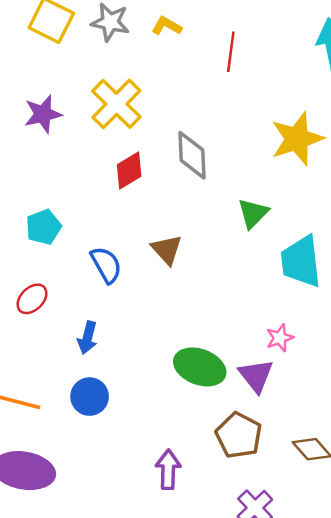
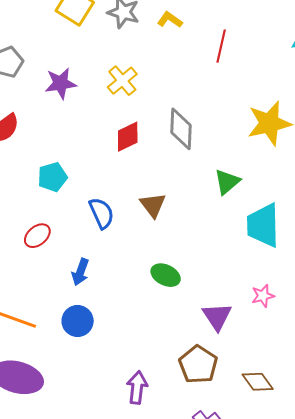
yellow cross: (116, 104) -> (122, 81), size x0.7
pink star: (280, 338) -> (263, 296), moved
green ellipse: (200, 367) -> (166, 275), moved, size x0.7

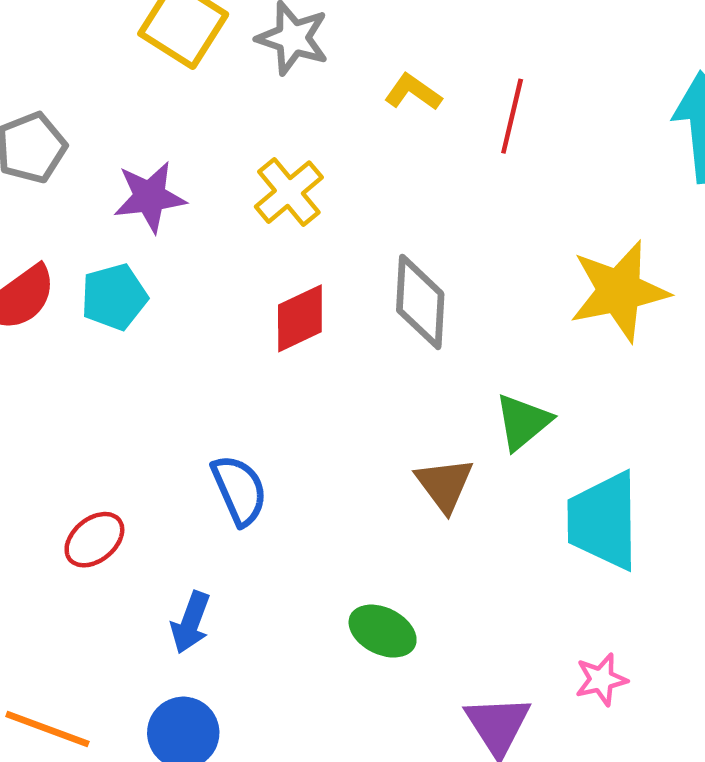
yellow L-shape: (170, 20) -> (413, 92), moved
cyan pentagon: (52, 177) -> (114, 297), moved
brown triangle: (153, 205) -> (444, 485), moved

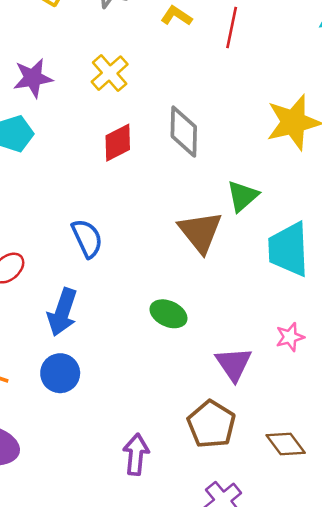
brown triangle: (444, 485) -> (200, 232), size x1.4
blue arrow: (191, 622) -> (62, 312), size x1.4

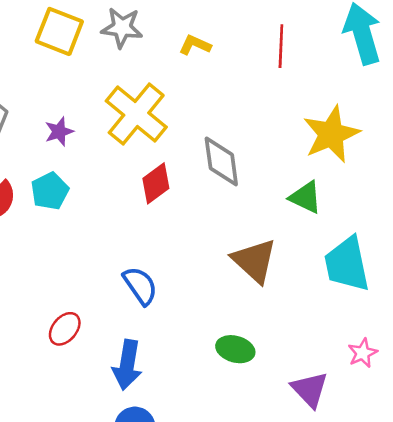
red line: (232, 27) -> (281, 46), moved
yellow cross: (110, 73) -> (136, 114), size x1.6
purple star: (33, 78) -> (59, 132), size x0.7
green triangle: (243, 196) -> (306, 197), moved, turned -44

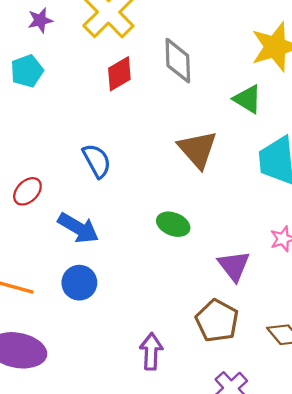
blue arrow: (127, 365) -> (78, 228), turned -75

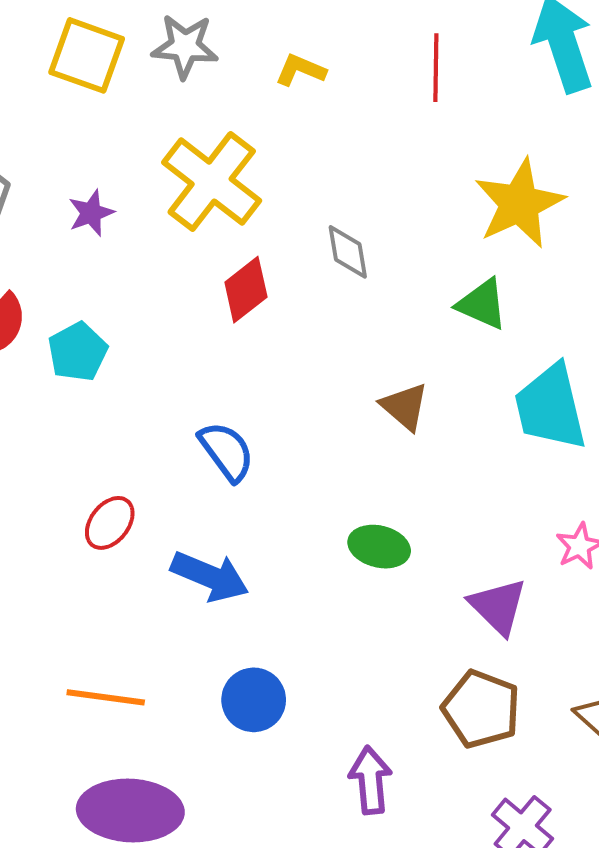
gray diamond: (178, 61) -> (348, 252), size x0.7
cyan pentagon: (27, 71) -> (78, 352), moved
brown triangle: (197, 149) -> (405, 407), size x0.7
blue circle: (79, 283) -> (254, 700), moved

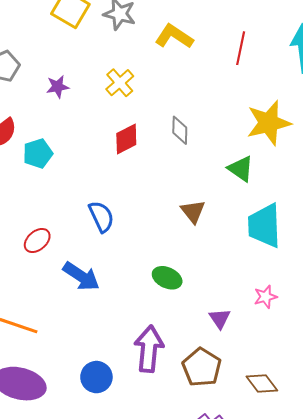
yellow L-shape: (300, 70) -> (174, 36), size x1.5
yellow cross: (212, 182) -> (120, 83), size x0.6
purple triangle: (498, 606) -> (220, 318), size x0.7
blue circle: (254, 700) -> (96, 377), moved
purple arrow: (370, 780) -> (149, 349), moved, size x1.4

